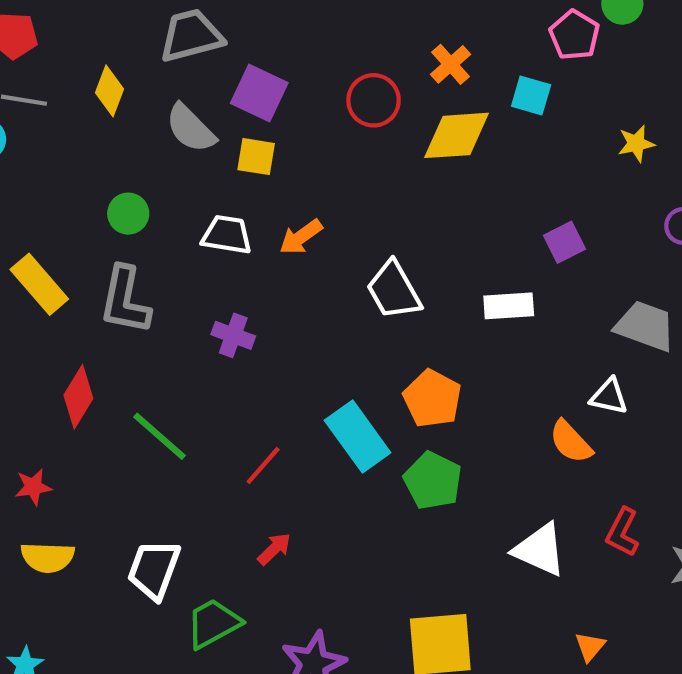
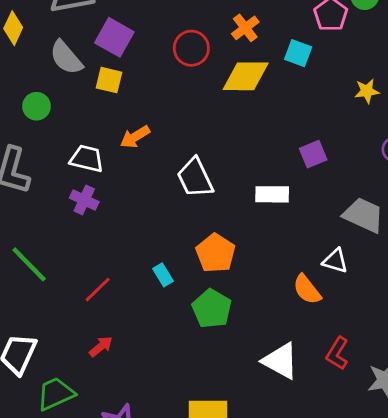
green circle: (128, 214) -> (37, 106), moved
white trapezoid: (227, 235) -> (87, 159), moved
cyan rectangle: (358, 437) -> (163, 275), size x0.5

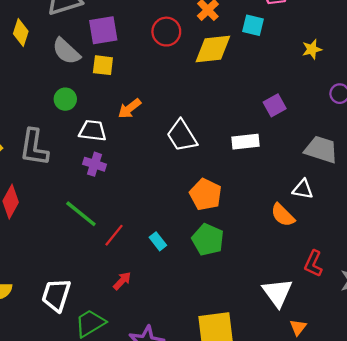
purple square: (114, 37) -> (103, 30), turned -32
green circle: (37, 106) -> (65, 99), moved
green line: (29, 264) -> (81, 214), moved
cyan rectangle: (163, 275) -> (158, 241), moved
white triangle: (280, 361) -> (277, 293), moved, turned 32

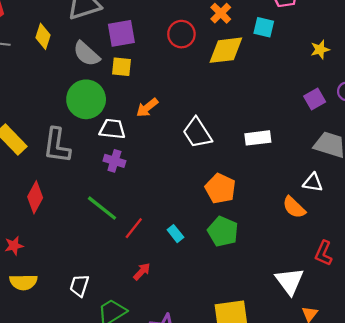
green circle: (65, 99) -> (86, 99), size x1.8
purple square: (275, 105) -> (315, 99), moved
white trapezoid: (56, 295) -> (79, 286), size x0.7

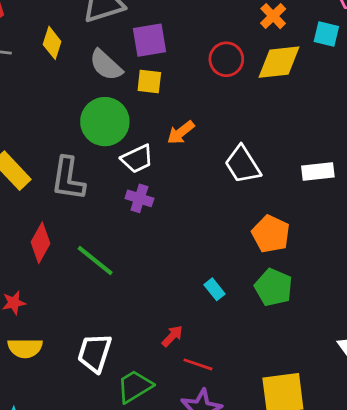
red circle: (181, 34) -> (226, 59), moved
white trapezoid: (112, 129) -> (137, 159), turned 148
green line: (102, 208) -> (95, 261), moved
red line: (134, 228) -> (198, 364), moved, turned 70
white trapezoid: (79, 286) -> (95, 353), size x1.4

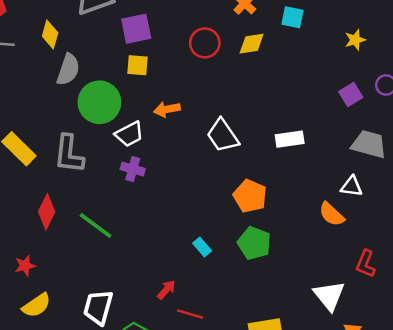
yellow diamond: (279, 62) -> (252, 44), size x0.7
gray semicircle: (106, 65) -> (68, 69), moved, turned -112
orange arrow: (181, 133) -> (167, 109), turned 30
yellow semicircle: (25, 348) -> (37, 305), turned -32

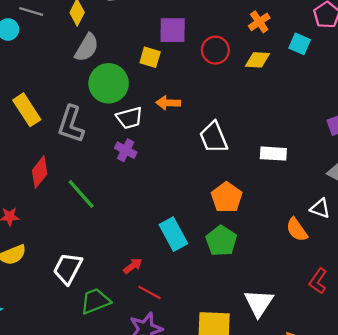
purple square: (136, 29) -> (173, 30), moved
cyan rectangle: (202, 247) -> (173, 234), size x1.8
white triangle: (329, 296) -> (259, 303), moved

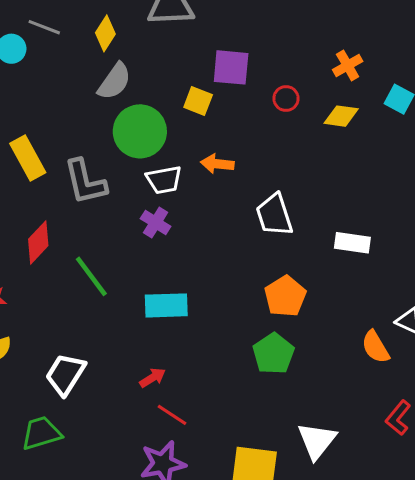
red circle: (215, 50) -> (286, 99), size x0.7
gray L-shape: (71, 124) -> (85, 182), turned -36
cyan rectangle: (173, 234) -> (166, 305), moved, turned -68
green trapezoid: (95, 301) -> (41, 433), moved

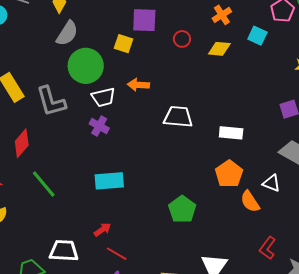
white trapezoid: (274, 215) -> (178, 117), turned 116
green line: (91, 276) -> (44, 184), moved
orange pentagon: (285, 296) -> (229, 174), moved
white trapezoid: (65, 374) -> (64, 251), moved, turned 64

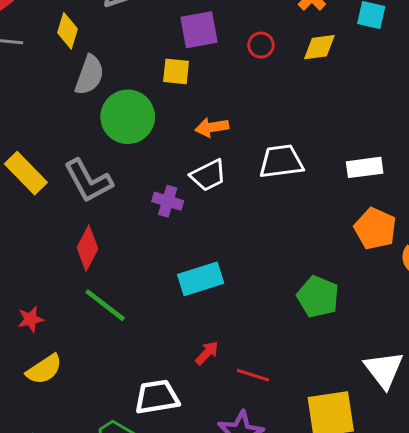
white trapezoid: (103, 97) -> (208, 175), moved
red diamond: (22, 143) -> (87, 248), moved
red line: (117, 254) -> (253, 375), moved

